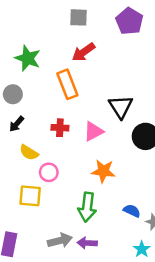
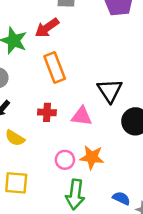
red arrow: (83, 52) -> (47, 28), moved
pink triangle: (93, 131) -> (82, 116), turned 35
pink circle: (49, 172) -> (65, 160), moved

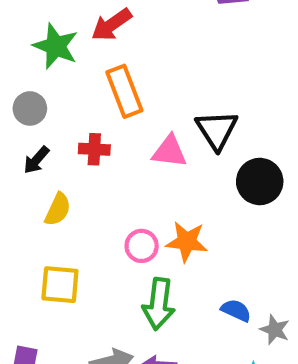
red cross: (47, 112) -> (94, 149), moved
pink triangle: (82, 116) -> (169, 151), moved
yellow semicircle: (15, 138) -> (58, 209), turned -96

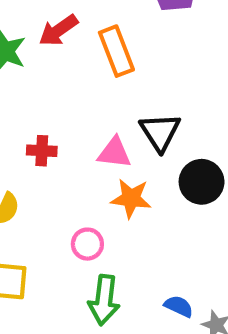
orange rectangle: (124, 91) -> (116, 51), moved
orange star: (187, 242) -> (131, 198), moved

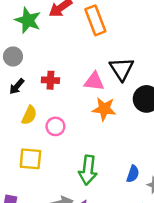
pink circle: (87, 244) -> (55, 126), moved
blue semicircle: (179, 306) -> (133, 174), turned 84

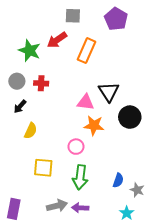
orange rectangle: (95, 20) -> (87, 51), turned 45
red cross: (50, 80) -> (41, 83), moved
pink circle: (55, 126) -> (76, 147), moved
yellow square: (30, 159) -> (43, 168), moved

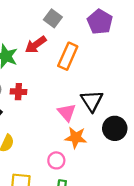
gray square: (73, 16) -> (53, 18), turned 35
pink triangle: (85, 102) -> (67, 112), turned 42

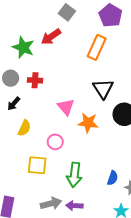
orange rectangle: (68, 56) -> (97, 47), moved
pink triangle: (67, 112) -> (66, 107), moved
pink circle: (56, 160) -> (55, 142), moved

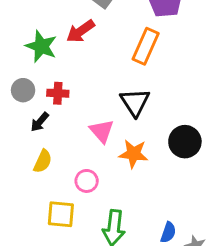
black triangle: (103, 89) -> (135, 102), moved
black arrow: (14, 104) -> (40, 122), moved

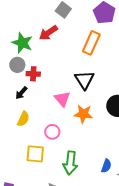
gray circle: (23, 90) -> (17, 65), moved

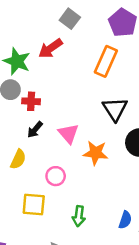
black triangle: (84, 80) -> (115, 109), moved
black arrow: (21, 93) -> (35, 130), moved
green arrow: (70, 163) -> (79, 216), size x0.7

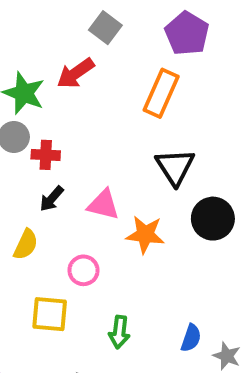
pink triangle: (68, 134) -> (103, 205), turned -35

